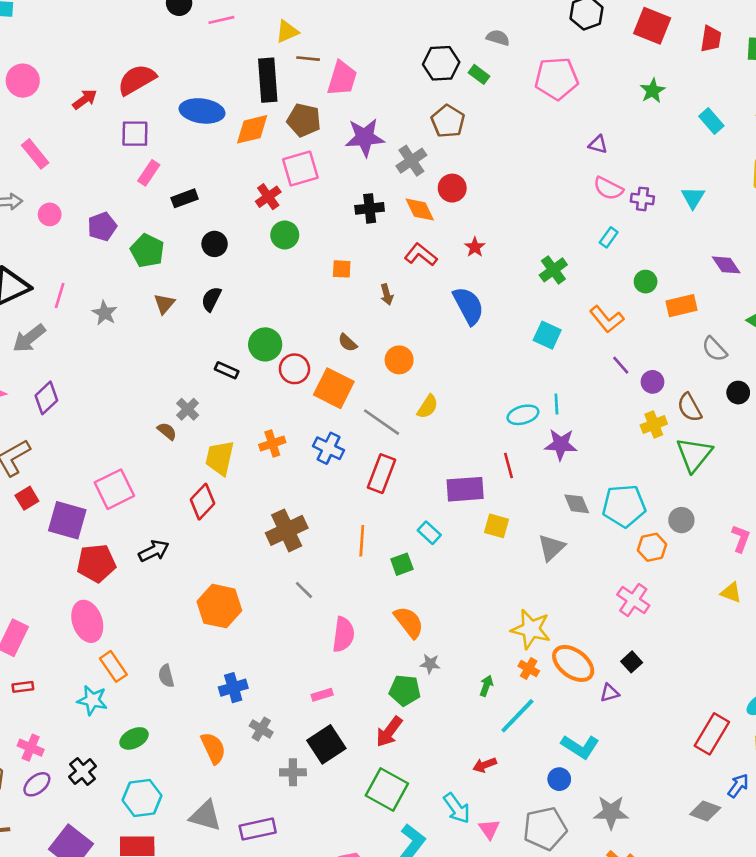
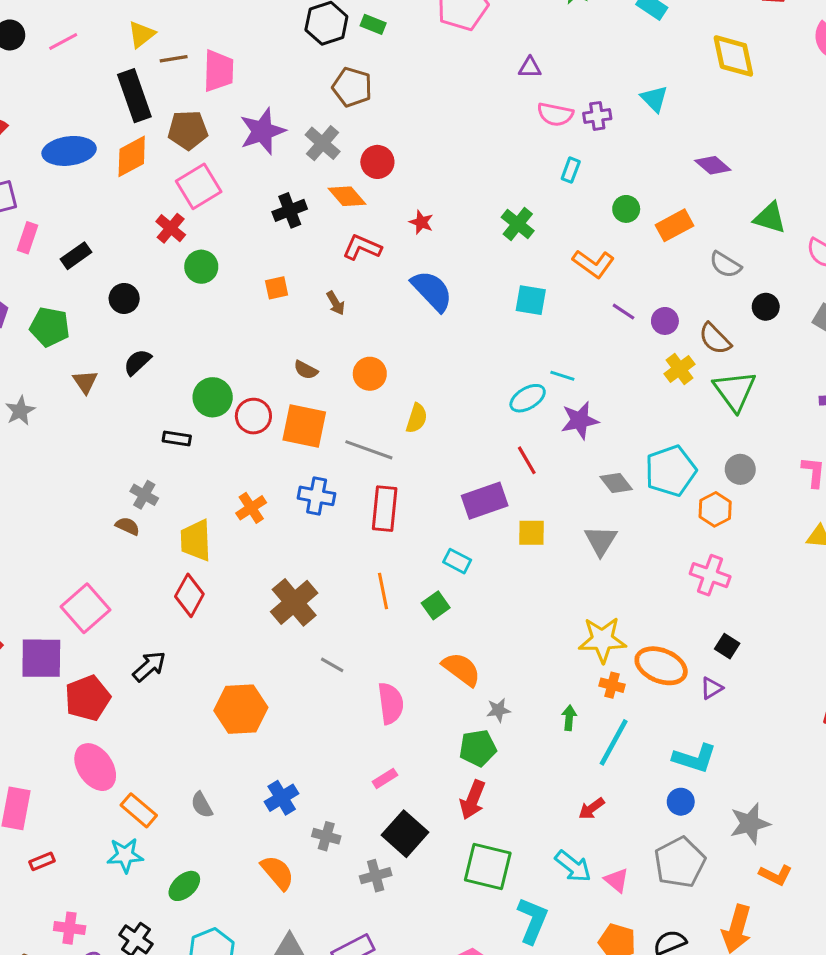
black semicircle: (211, 299) -> (137, 362), turned 35
gray star: (105, 313) -> (20, 411), turned 30
cyan line: (556, 404) -> (562, 376), turned -54

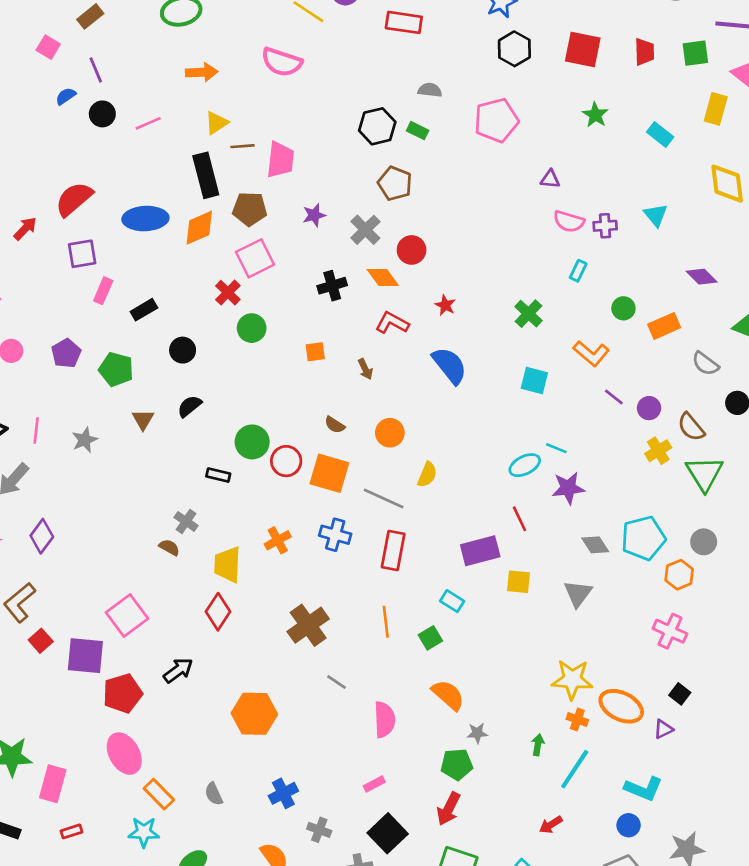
purple star: (262, 131) -> (314, 215), size x0.6

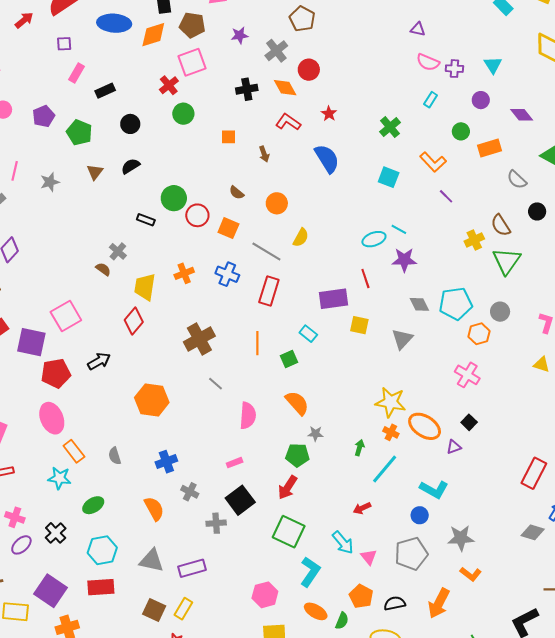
purple square: (82, 254) -> (64, 44), size x0.7
purple circle: (649, 408) -> (481, 100), moved
orange square: (329, 473) -> (228, 228), size x0.7

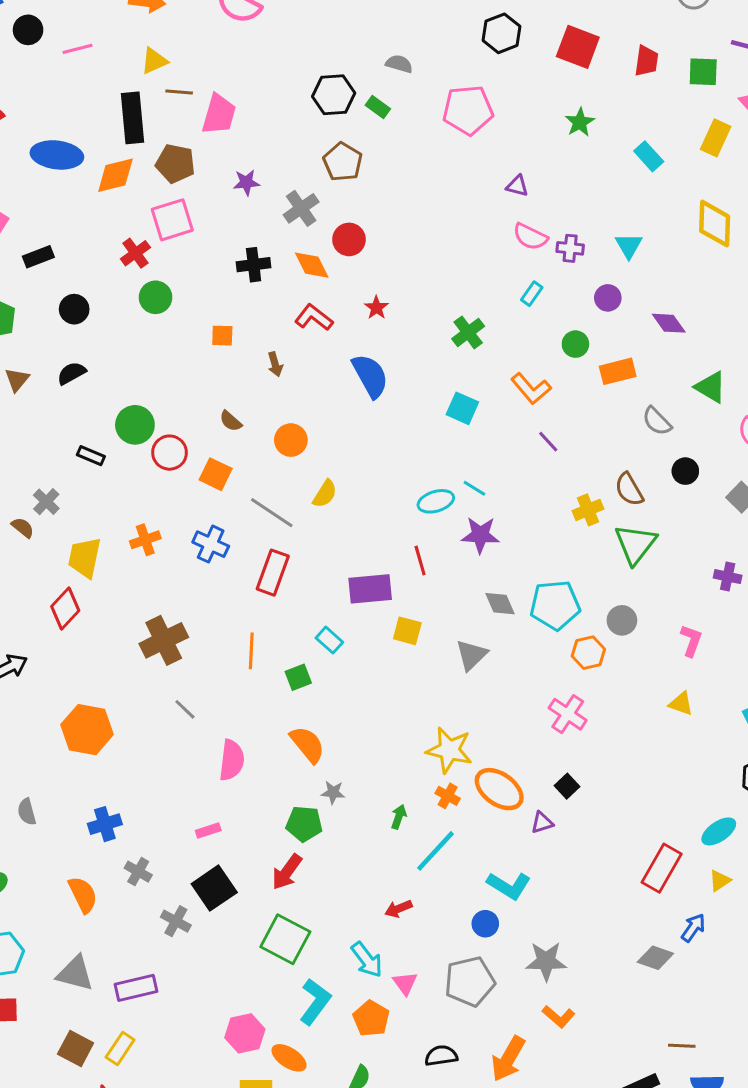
gray cross: (216, 523) -> (176, 921), turned 30
orange pentagon: (361, 596) -> (371, 1018), moved
orange ellipse: (316, 611) -> (289, 1058), moved

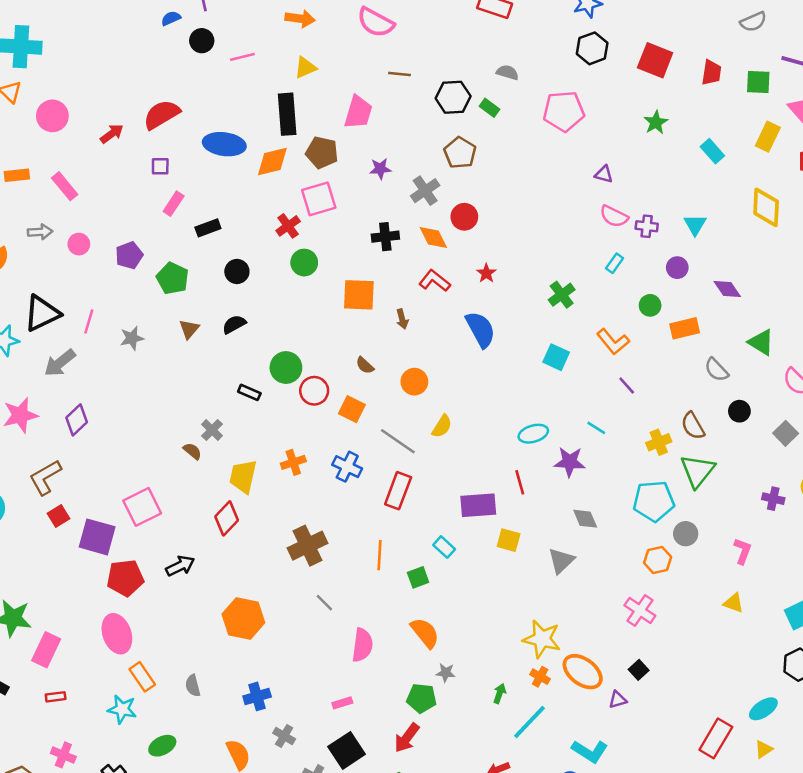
brown line: (179, 92) -> (400, 74), moved
orange square: (222, 336) -> (359, 295), size x1.8
cyan line: (474, 488) -> (596, 428), moved
cyan pentagon: (555, 605) -> (654, 501), moved

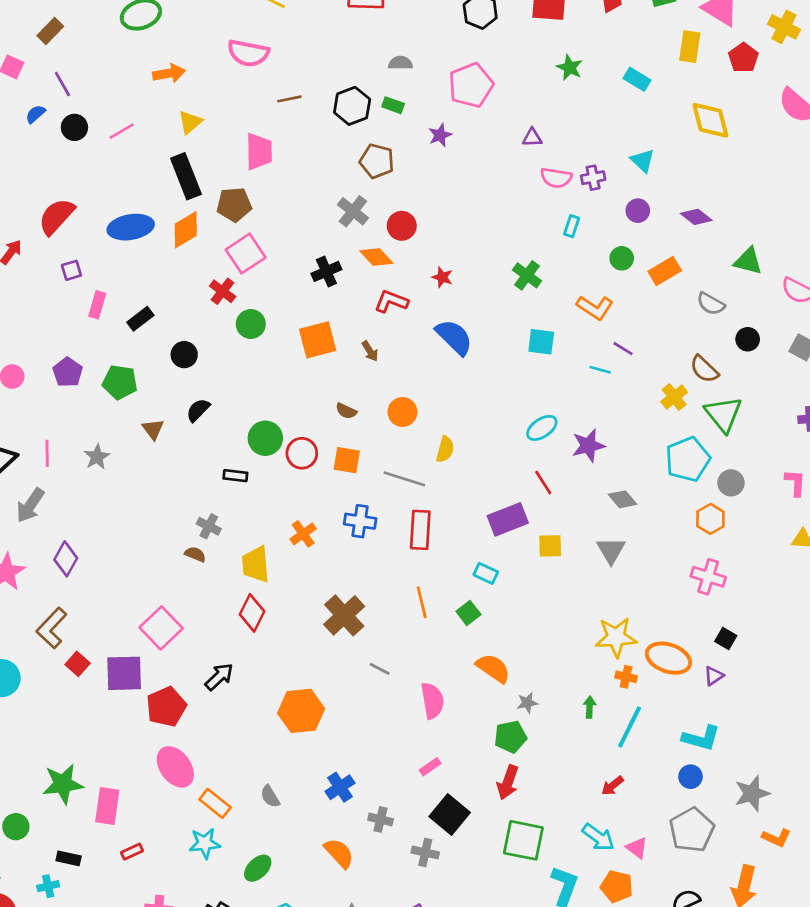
purple star: (380, 169) -> (440, 135), moved
cyan line: (596, 428) -> (600, 370), moved

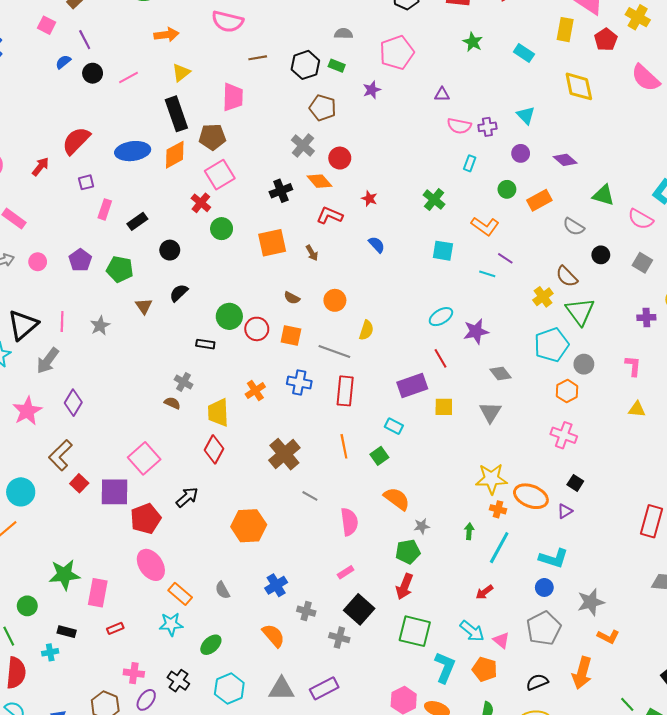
blue semicircle: (454, 337) -> (377, 245), size x0.6

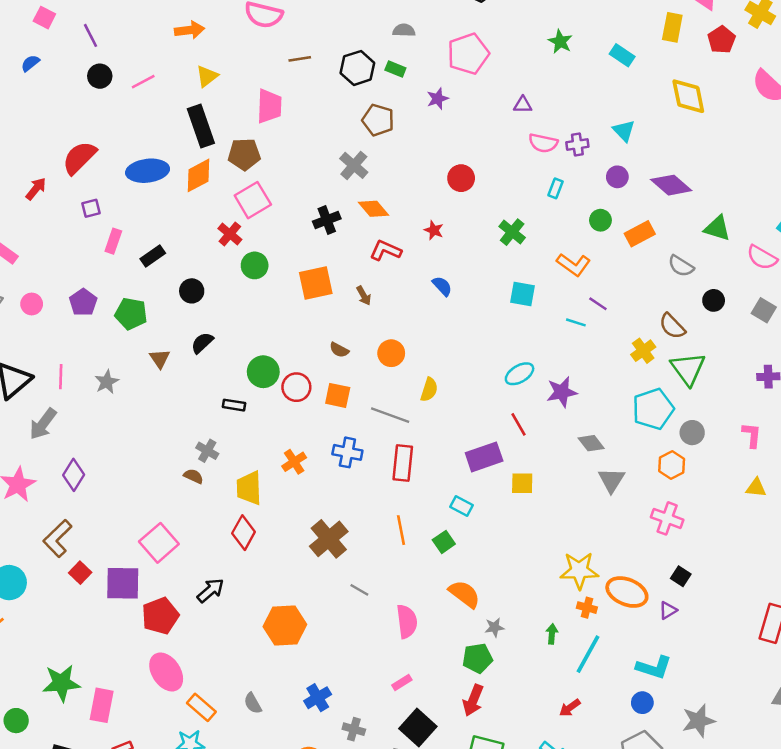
blue semicircle: (63, 62) -> (30, 63), moved
red circle: (340, 158) -> (461, 178), moved
purple diamond: (565, 160) -> (671, 185), size x1.4
gray triangle: (490, 412) -> (611, 480), moved

